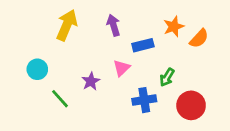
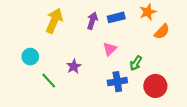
purple arrow: (114, 25) -> (92, 21), turned 35
orange star: (174, 27) -> (148, 12), moved
blue rectangle: (143, 45) -> (116, 17), moved
pink triangle: (122, 68) -> (110, 49), moved

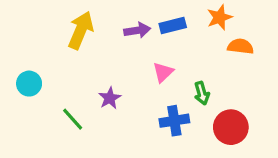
purple arrow: (92, 21) -> (137, 30), turned 63
orange semicircle: (162, 32) -> (241, 46), turned -126
cyan circle: (30, 57) -> (29, 84), moved
green arrow: (136, 63) -> (202, 93), turned -48

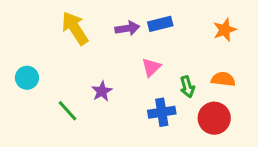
orange star: (220, 17) -> (225, 30), moved
yellow arrow: (81, 30) -> (75, 28), turned -56
orange semicircle: (241, 46) -> (223, 79), moved

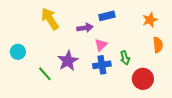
purple arrow: (127, 28) -> (85, 28), moved
orange semicircle: (223, 79) -> (158, 45), moved, turned 77
purple star: (102, 91) -> (68, 61), size x1.5
blue cross: (162, 112) -> (102, 65), moved

